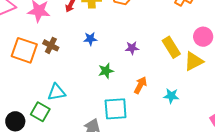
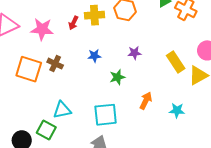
purple star: (132, 48) -> (134, 53), moved
green star: (106, 71) -> (117, 77), moved
cyan square: (116, 109) -> (106, 115), moved

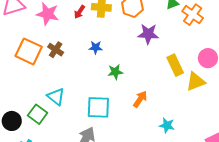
purple star: (134, 53) -> (148, 34), moved, size x1.5
cyan triangle: (62, 110) -> (56, 97), turned 42
cyan star: (177, 111) -> (167, 125), moved

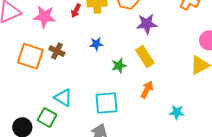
yellow rectangle: (175, 65) -> (145, 57), moved

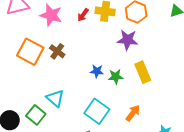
purple star: (147, 24) -> (128, 40), moved
blue star: (96, 44) -> (97, 71), moved
orange arrow: (147, 90) -> (133, 113), moved
cyan square: (107, 103) -> (97, 111), turned 30

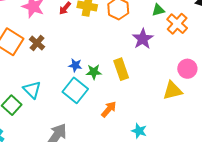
purple star: (128, 40) -> (143, 39), moved, turned 30
cyan square: (97, 111) -> (75, 90), moved

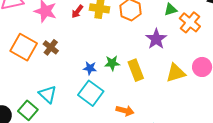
green star: (94, 72) -> (112, 63), moved
yellow triangle: (173, 91) -> (176, 73), moved
orange arrow: (109, 109) -> (125, 111), turned 66

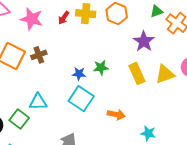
brown cross: (51, 47) -> (39, 55), turned 35
yellow rectangle: (136, 70) -> (137, 73), moved
cyan triangle: (48, 94) -> (38, 102), turned -42

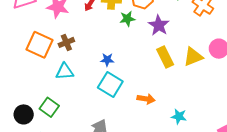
purple star: (144, 41) -> (159, 25), moved
green star: (101, 68) -> (127, 19), moved
cyan triangle: (38, 102) -> (65, 72), moved

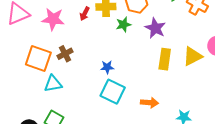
yellow rectangle: (165, 57) -> (165, 59), turned 40
cyan triangle: (65, 72) -> (53, 84), moved

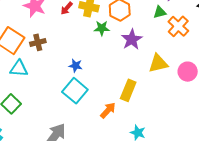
yellow triangle: (193, 56) -> (158, 63), moved
yellow rectangle: (165, 59) -> (128, 90), moved
orange arrow: (149, 103) -> (108, 110), turned -66

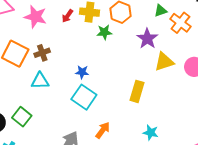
purple star: (132, 39) -> (147, 39), moved
cyan triangle: (19, 69) -> (40, 81), moved
orange arrow: (108, 110) -> (103, 130), moved

